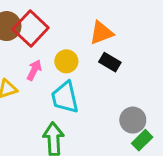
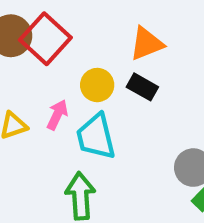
black rectangle: (110, 62) -> (142, 87), moved
pink arrow: (34, 70) -> (57, 115), moved

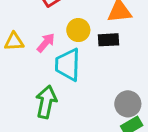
black rectangle: (142, 87) -> (109, 40), turned -48

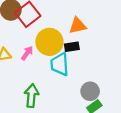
yellow circle: (78, 30) -> (49, 42), size x1.6
cyan trapezoid: (68, 65) -> (60, 64), moved

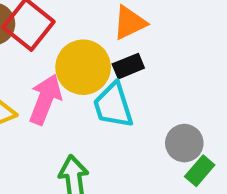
pink arrow: (27, 53) -> (45, 99), size x1.6

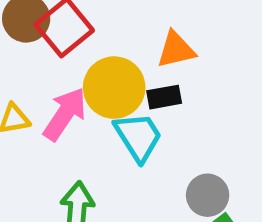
cyan trapezoid: (113, 105) -> (138, 137), turned 153

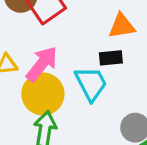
yellow circle: (114, 88) -> (43, 94), moved

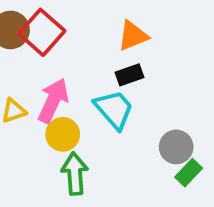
yellow circle: (43, 94) -> (63, 134), size x0.7

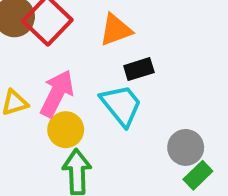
orange triangle: (133, 36) -> (116, 30), moved

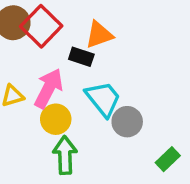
black rectangle: (139, 69) -> (81, 57), moved, turned 35
gray circle: (186, 147) -> (127, 122), moved

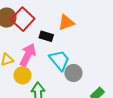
orange triangle: (99, 35) -> (66, 22), moved
yellow circle: (56, 119) -> (22, 75), moved

